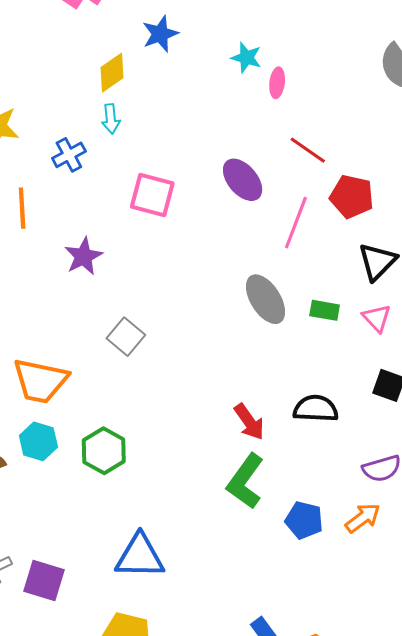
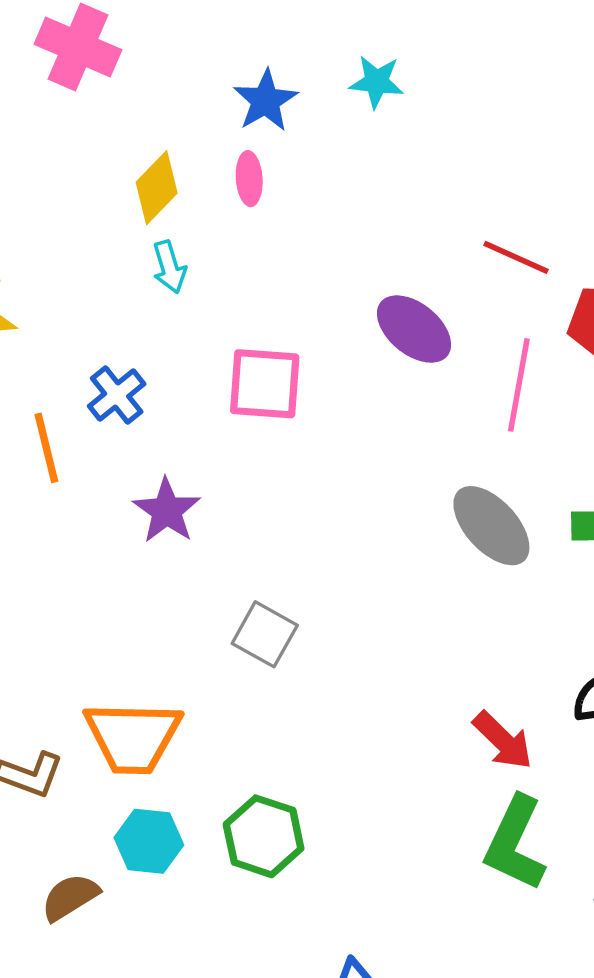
blue star: (160, 34) -> (266, 101), moved
cyan star: (246, 58) -> (377, 82), moved
pink ellipse: (277, 83) -> (249, 179), moved
blue cross: (69, 155) -> (117, 395), moved

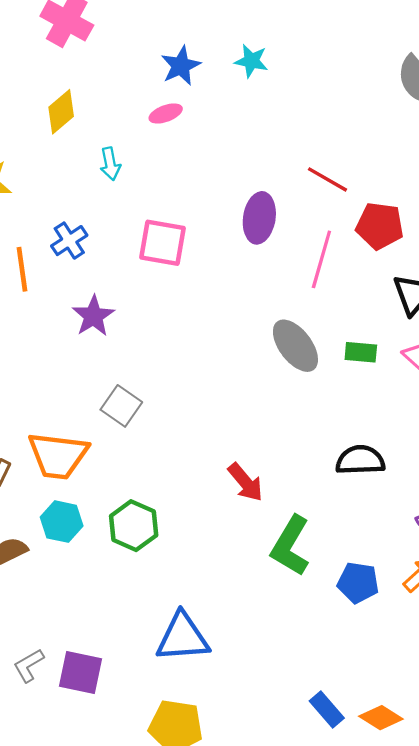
pink ellipse: (249, 179) -> (166, 113), turned 68
yellow diamond: (157, 188) -> (61, 112), moved
purple ellipse: (414, 329) -> (259, 218), turned 54
gray square: (265, 634) -> (121, 406), moved
red arrow: (503, 740) -> (245, 482), moved

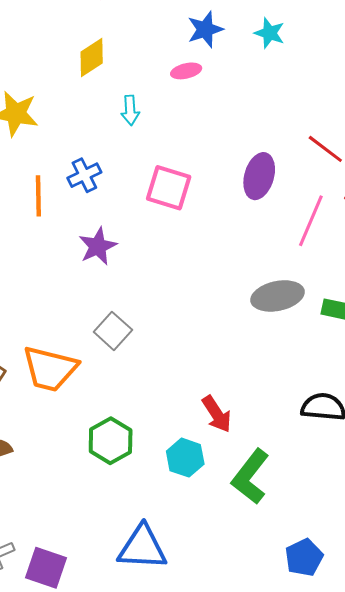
gray ellipse: (295, 346) -> (277, 296), turned -72
cyan hexagon: (62, 522) -> (185, 458), moved
blue pentagon: (358, 583) -> (304, 557), moved, turned 30

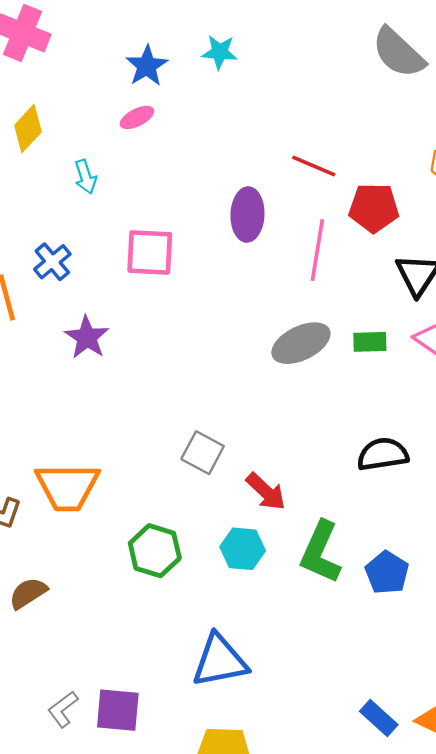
gray square: (113, 331) -> (203, 453), moved
blue pentagon: (304, 557) -> (387, 573), moved

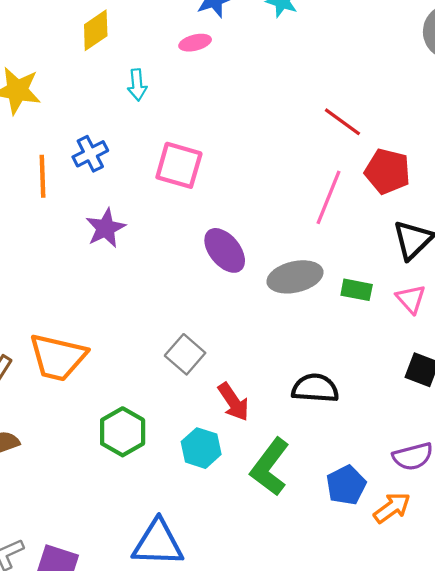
purple ellipse: (247, 215) -> (225, 250), moved, turned -54
black semicircle: (383, 454) -> (315, 388), moved
blue pentagon: (387, 573) -> (346, 485), moved

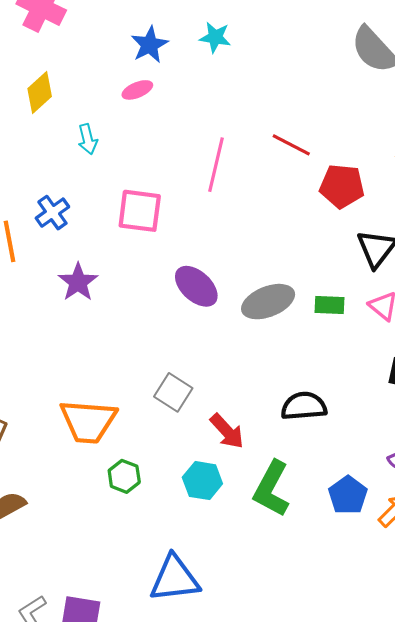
pink line: (329, 197) -> (216, 165), moved
orange trapezoid: (58, 357) -> (88, 421), moved
green hexagon: (123, 432) -> (124, 476), size x0.7

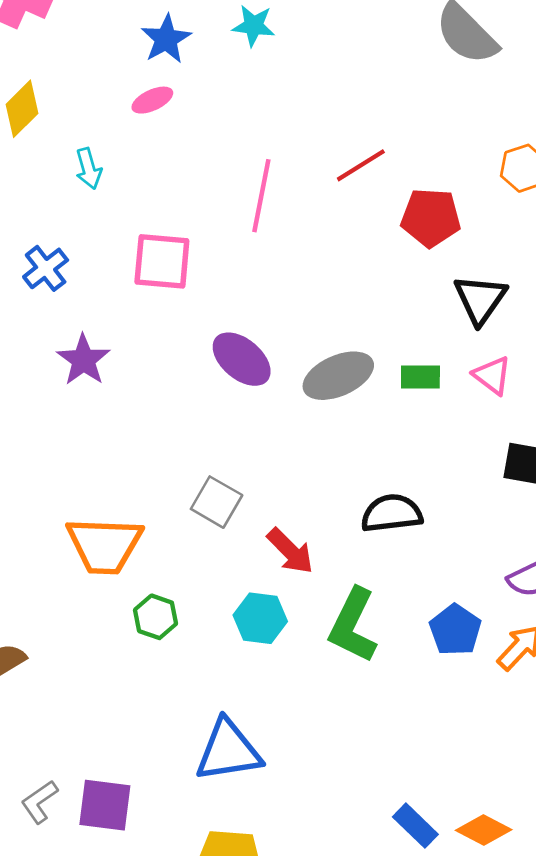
red line: (291, 145) -> (361, 165), turned -57

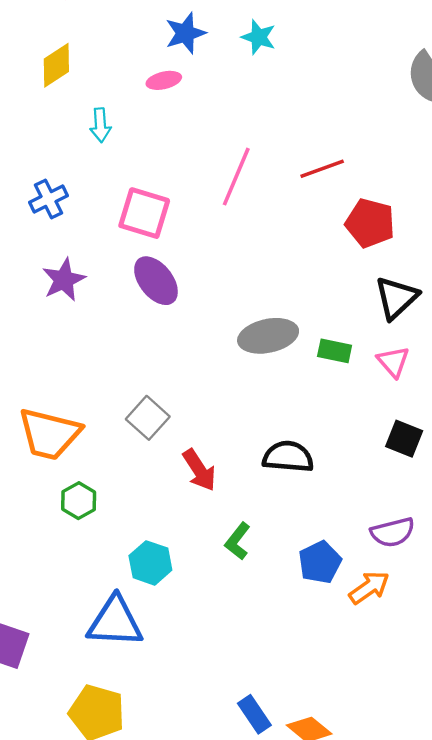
purple ellipse: (242, 359) -> (156, 281), moved
cyan hexagon: (260, 618) -> (150, 563), moved
green L-shape: (353, 625) -> (238, 541), size x0.6

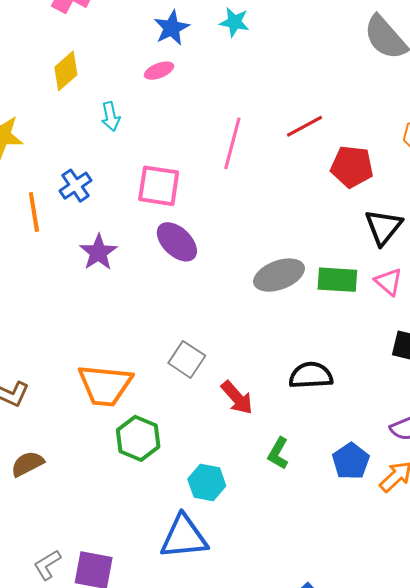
green rectangle: (335, 351) -> (337, 280), size x1.4
green hexagon: (79, 501) -> (138, 438), size x1.4

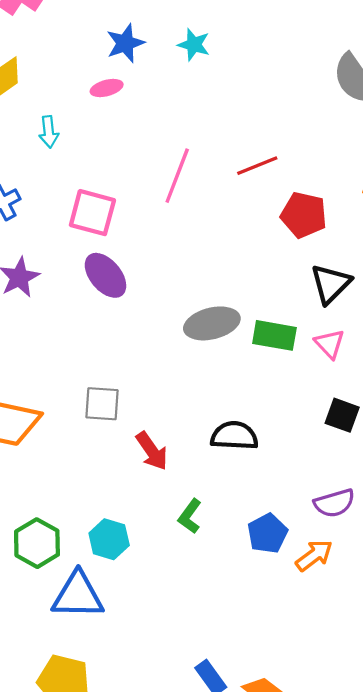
gray square: (187, 359) -> (102, 404), turned -36
green hexagon: (138, 438) -> (37, 543), moved

